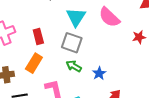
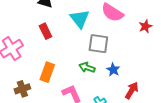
red rectangle: (38, 36) -> (45, 31), moved
gray square: (72, 43) -> (98, 44), moved

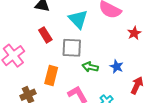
red star: (145, 26) -> (134, 33), moved
gray square: (98, 44) -> (72, 48), moved

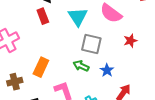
red rectangle: (45, 35) -> (43, 16), moved
gray square: (72, 48) -> (91, 44), moved

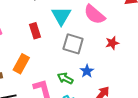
red rectangle: (43, 16) -> (35, 31), moved
green arrow: (81, 66) -> (65, 78), moved

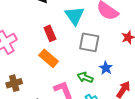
orange rectangle: (21, 64) -> (49, 58), moved, turned -72

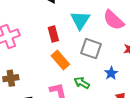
orange rectangle: (49, 58) -> (60, 60), moved
blue star: (106, 68) -> (111, 73), moved

